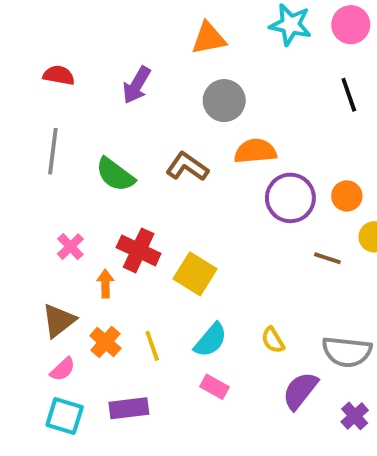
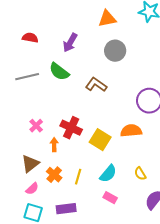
gray line: (53, 151) -> (27, 77), turned 70
orange semicircle: (255, 151) -> (131, 131), moved
green semicircle: (115, 175) -> (59, 72), moved
yellow line: (152, 346) -> (78, 177), turned 35

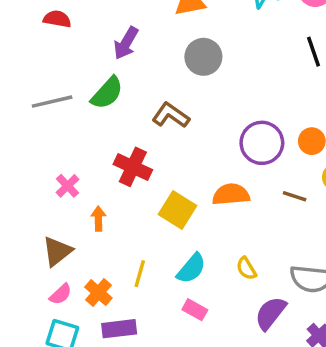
red semicircle: (30, 38) -> (57, 19), moved
green semicircle: (59, 72) -> (107, 93), turned -85
red cross: (71, 128) -> (133, 167), moved
orange cross: (54, 175) -> (98, 293), moved

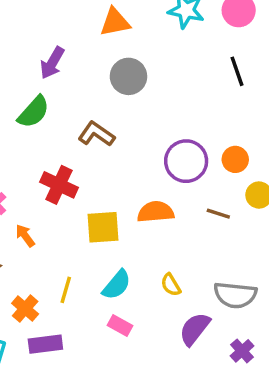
yellow square: (178, 210) -> (103, 227), turned -36
orange arrow: (98, 219) -> (25, 236), turned -35

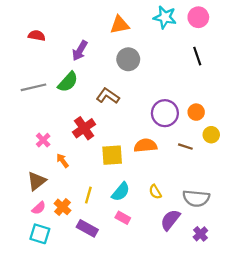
red cross: (59, 185) -> (84, 128), turned 30
purple rectangle: (45, 344) -> (87, 228), moved, turned 36

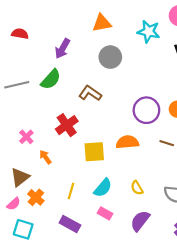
cyan star: (165, 17) -> (149, 32), moved
orange cross: (63, 207) -> (36, 197), moved
pink semicircle: (39, 208) -> (14, 204), moved
purple semicircle: (170, 220) -> (140, 221), moved

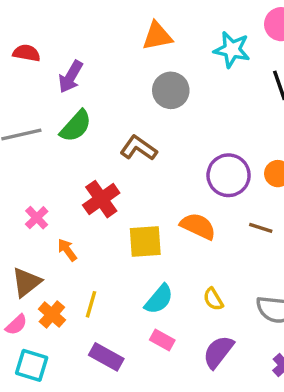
purple arrow: (62, 49) -> (71, 77), moved
orange semicircle: (127, 142) -> (198, 226), turned 30
yellow line: (71, 191) -> (91, 304), moved

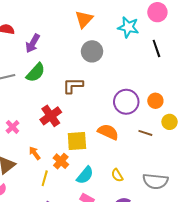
orange triangle: (157, 36) -> (84, 19), turned -36
brown L-shape: (139, 148) -> (73, 86), turned -35
orange arrow: (67, 250) -> (35, 153), moved
orange cross: (52, 314) -> (61, 161), moved

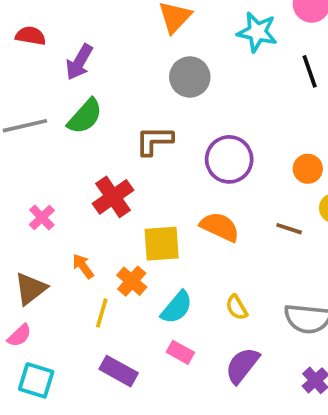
purple circle: (126, 102) -> (229, 159), moved

